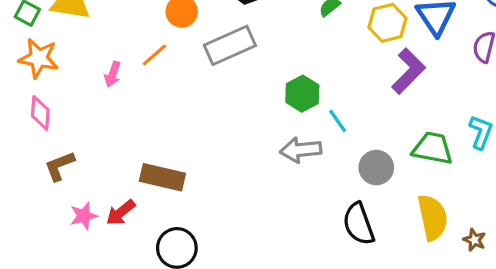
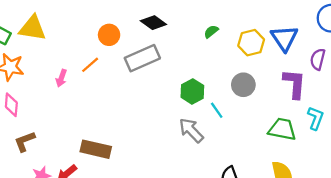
purple L-shape: (408, 71) -> (294, 84), moved, turned -40
gray arrow: (301, 150) -> (191, 130), turned 52
gray circle: (376, 168) -> (243, 85), moved

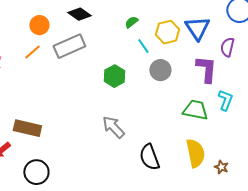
orange line: (90, 65) -> (32, 52), moved
cyan line: (217, 110) -> (143, 46), moved
gray arrow: (191, 130) -> (113, 127), moved

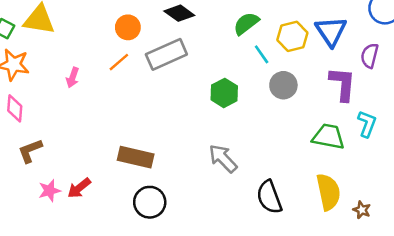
green semicircle: (131, 22) -> (246, 24), size x1.5
brown rectangle: (27, 128) -> (136, 157), moved
black circle: (36, 172) -> (150, 202), moved

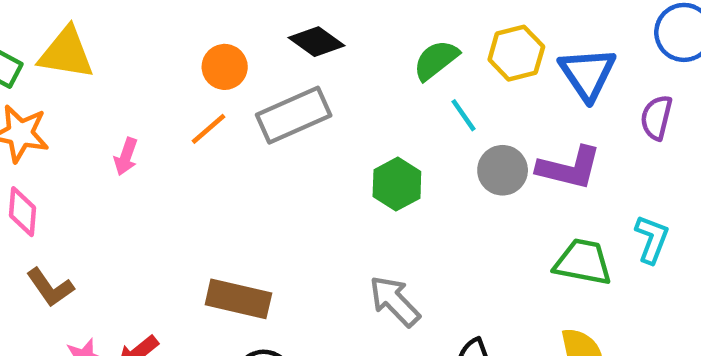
yellow hexagon: (292, 36) -> (516, 53), moved
purple L-shape: (343, 84) -> (569, 168), moved, turned 99
brown L-shape: (30, 151) -> (50, 287), turned -104

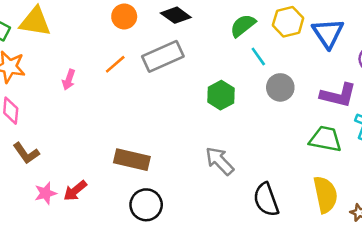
orange circle: (225, 67) -> (124, 16), moved
purple L-shape: (569, 168) -> (338, 95), moved

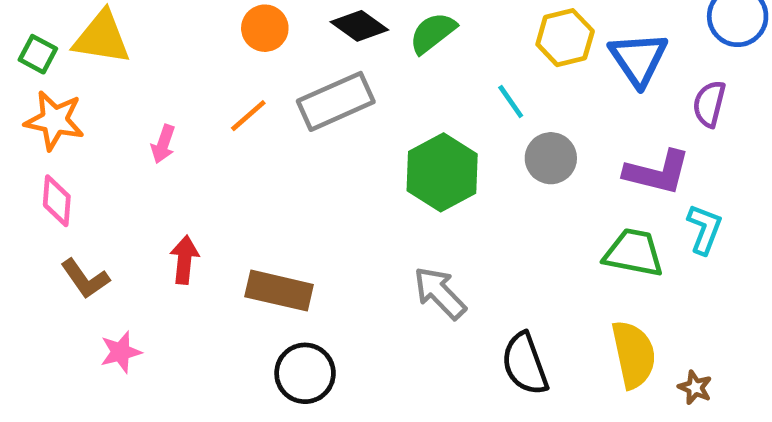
green semicircle: (243, 26) -> (433, 33), moved
green hexagon: (221, 95) -> (442, 172), size x1.4
red arrow: (75, 191) -> (184, 260), moved, turned 135

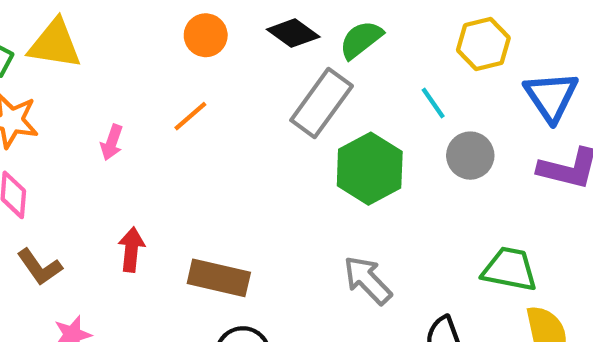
blue triangle: (638, 59) -> (551, 96), moved
gray rectangle: (336, 101) -> (322, 103), moved, turned -30
green trapezoid: (634, 253) -> (510, 269), moved

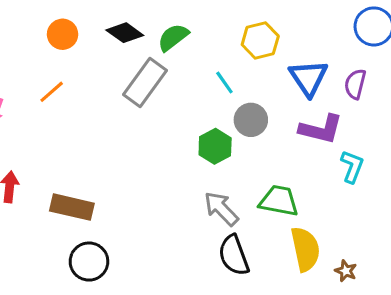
green hexagon: (370, 169) -> (215, 146), moved, size x0.7
gray arrow: (367, 280) -> (221, 209), moved

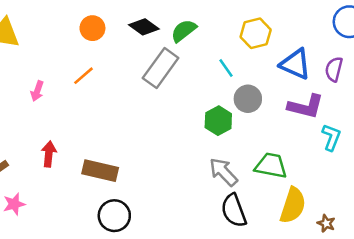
blue triangle: (308, 78) -> (295, 64), turned -32
yellow semicircle: (305, 249) -> (293, 205), turned 30

